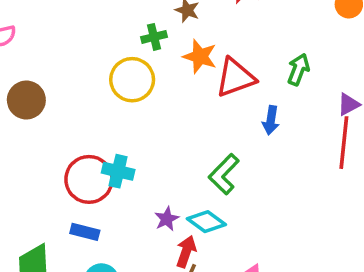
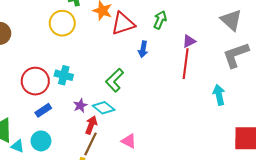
cyan cross: (118, 171) -> (64, 75), moved
blue rectangle: (85, 232) -> (43, 110), moved, turned -49

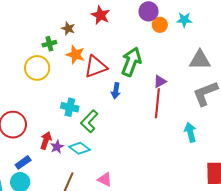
green arrow: (160, 20) -> (131, 62), size x1.6
gray triangle: (231, 20) -> (200, 60), turned -40
cyan cross: (64, 75) -> (70, 107), moved
blue rectangle: (43, 110) -> (23, 162), moved
red arrow: (91, 125) -> (46, 140), moved

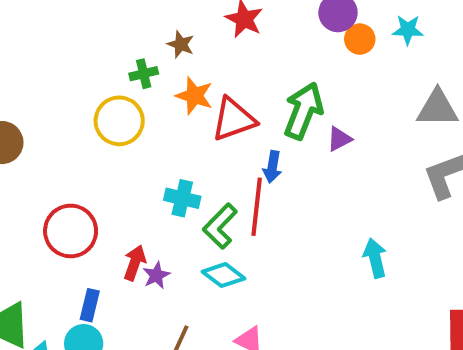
purple triangle: (160, 81) -> (339, 139), moved
red line: (157, 103) -> (257, 207), moved
cyan arrow: (190, 132) -> (375, 258), moved
cyan diamond: (79, 148) -> (224, 275), moved
blue rectangle: (23, 162) -> (90, 305), turned -42

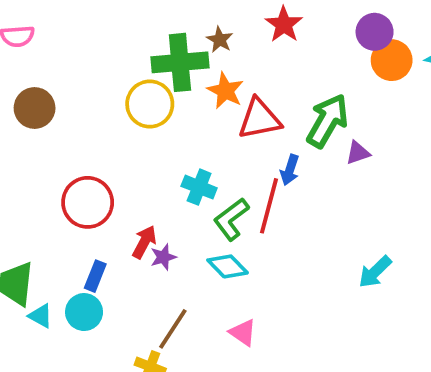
orange circle: (360, 39) -> (392, 60), size x1.4
green cross: (144, 74) -> (180, 62), size x2.0
cyan arrow: (375, 258) -> (375, 272), turned -129

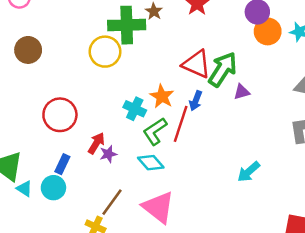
orange star: (225, 91) -> (162, 96), moved
red triangle: (259, 119) -> (196, 64), moved, turned 32
pink triangle: (243, 333) -> (158, 207), size x1.8

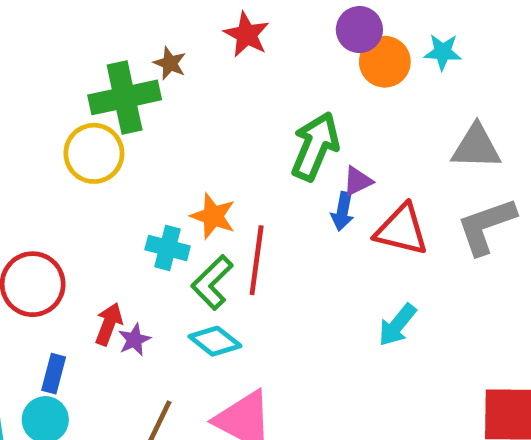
red triangle: (196, 64) -> (402, 230), moved
blue arrow: (196, 101) -> (343, 211), moved

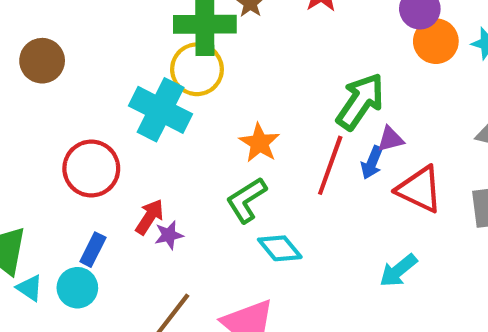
yellow circle: (94, 153) -> (197, 69), moved
cyan cross: (168, 248) -> (160, 110), moved, size x1.6
red line: (257, 260) -> (330, 165), moved
cyan diamond: (215, 341) -> (280, 248), moved

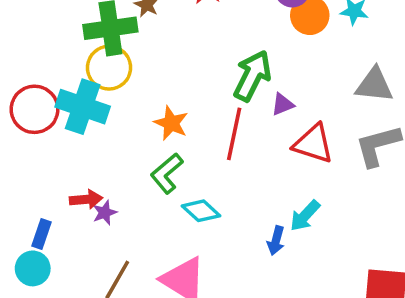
blue arrow: (372, 163) -> (276, 241), moved
red circle: (91, 169) -> (35, 109), moved
red arrow: (150, 217) -> (86, 199), turned 60

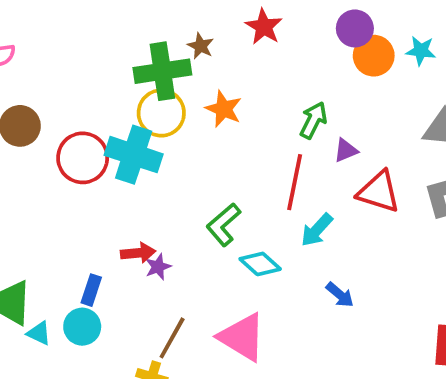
green arrow: (252, 76) -> (313, 120), size x0.7
orange star: (171, 123) -> (224, 109), moved
cyan arrow: (305, 216) -> (317, 230), moved
blue arrow: (276, 241) -> (340, 295), turned -64

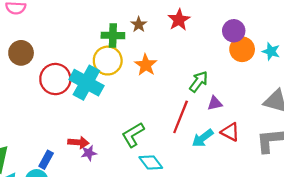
green cross: (162, 71) -> (113, 35), size x0.7
red triangle: (379, 192) -> (230, 132), size x0.7
cyan arrow: (317, 230) -> (203, 138), moved

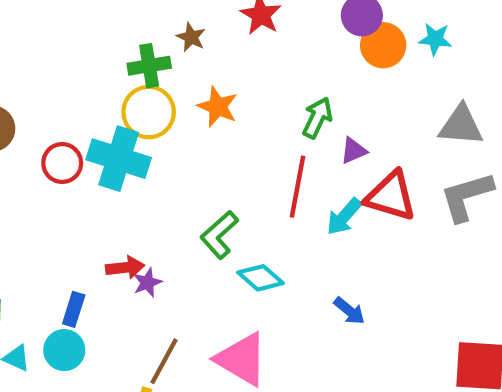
red circle: (55, 79) -> (62, 163), size x0.7
red triangle: (230, 132) -> (391, 196), size x1.5

